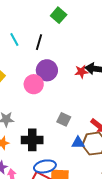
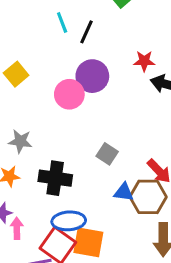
cyan line: (14, 39) -> (62, 23), moved
red star: (81, 72) -> (144, 61), moved

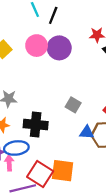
pink circle: (69, 94) -> (37, 46), moved
blue ellipse: (69, 221) -> (16, 148), moved

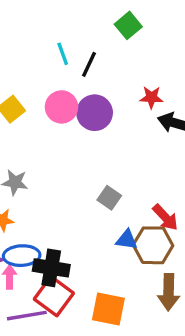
black cross: (36, 125) -> (51, 268), moved
orange square: (63, 171) -> (108, 309), moved

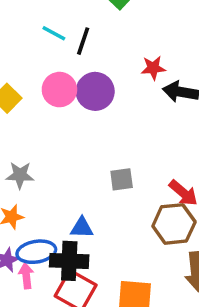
cyan line: (63, 54) -> (54, 33), turned -35
gray square: (109, 198) -> (122, 179), turned -35
blue triangle: (127, 240) -> (82, 228), moved

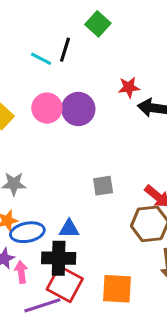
black line: (83, 41) -> (65, 50), moved
blue ellipse: (36, 252) -> (27, 232), moved

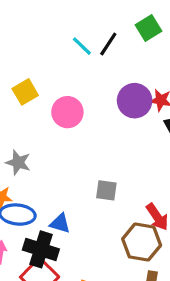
pink circle: (47, 108) -> (67, 112), moved
purple circle: (78, 109) -> (135, 101), moved

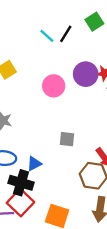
pink circle: (67, 112) -> (54, 86), moved
blue triangle: (60, 223) -> (34, 164), turned -42

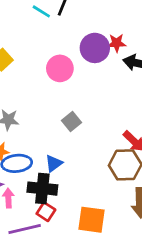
gray square: (67, 139) -> (71, 122), moved, turned -35
red square: (20, 203) -> (46, 212), size x0.6

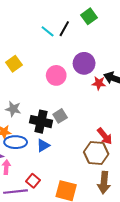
red star: (117, 43) -> (99, 83), moved
black cross: (42, 189) -> (41, 122), moved

